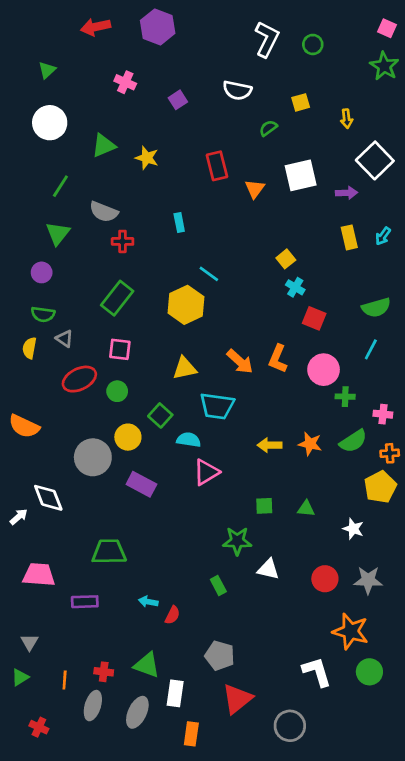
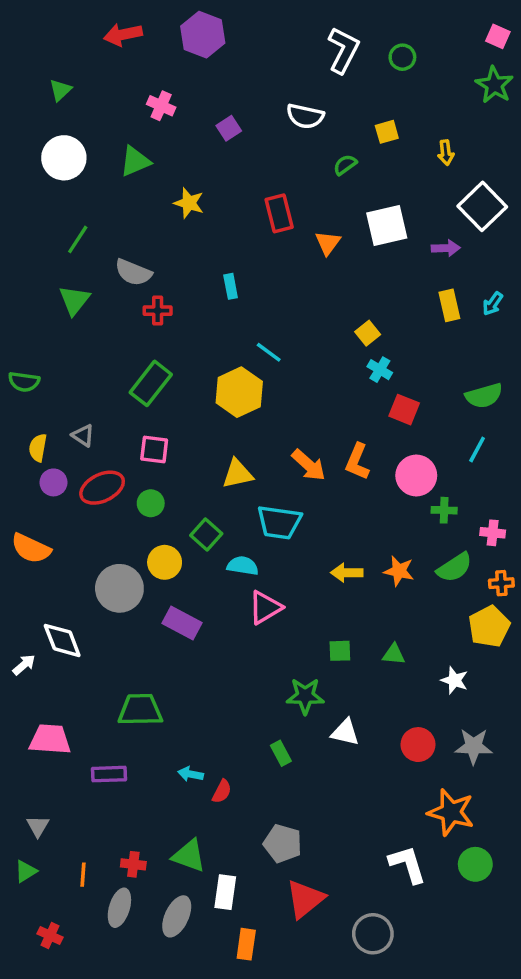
green triangle: (104, 146) -> (135, 161), moved
purple circle: (42, 272) -> (53, 482), moved
green semicircle: (43, 314) -> (24, 382), moved

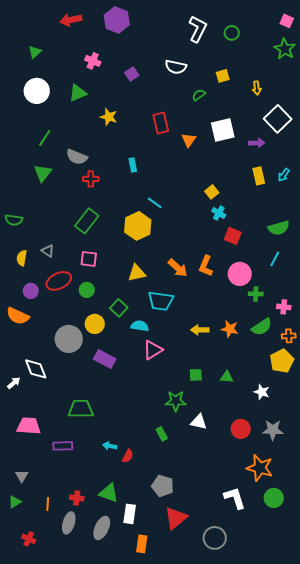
purple circle: (53, 482) -> (31, 291), moved

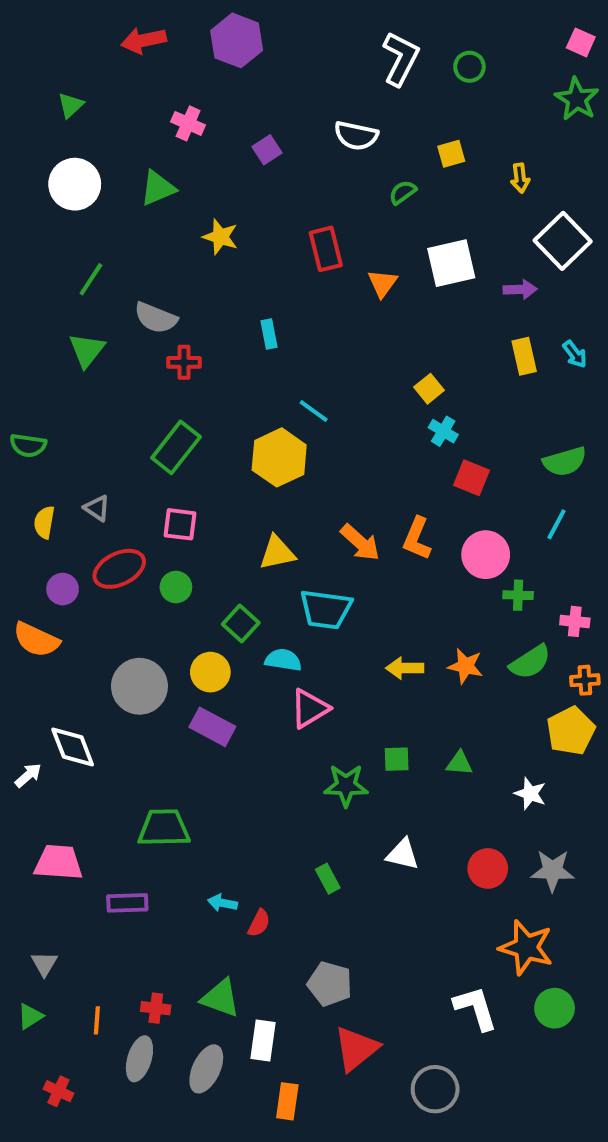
cyan arrow: (284, 175) -> (575, 354), turned -72
yellow circle: (95, 324) -> (210, 672), moved
green star: (176, 401) -> (346, 785), moved

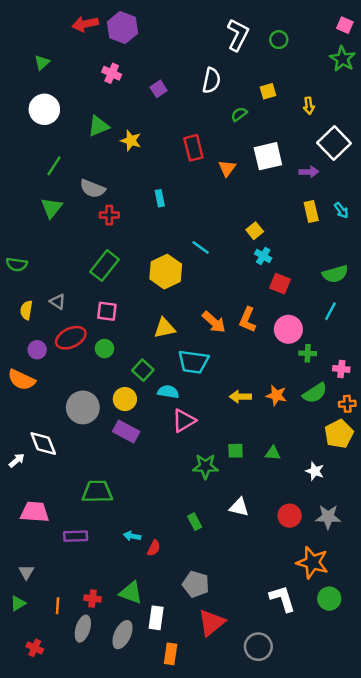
purple hexagon: (237, 40) -> (122, 28), moved
white semicircle: (356, 136) -> (211, 80), turned -90
green triangle: (158, 188) -> (98, 126), moved
cyan line: (314, 411) -> (201, 248), moved

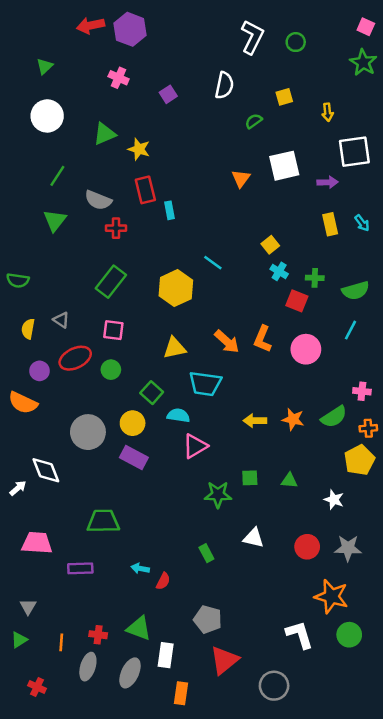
white square: (334, 143) -> (354, 152), turned 36
red rectangle: (193, 148) -> (145, 190), moved
green cross: (308, 353) -> (315, 278), moved

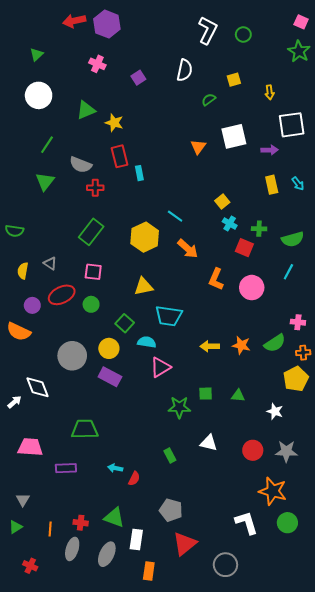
orange arrow: (227, 342) -> (188, 249), moved

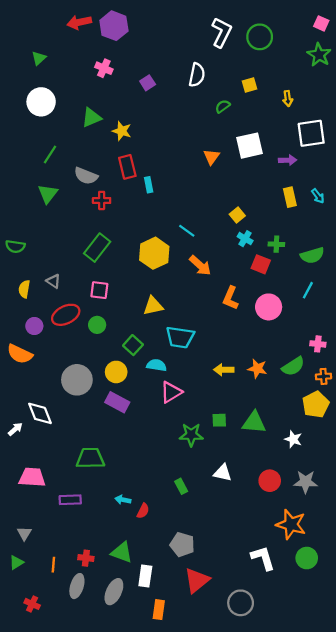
green circle: (243, 35) -> (260, 37), size x1.5
green triangle: (238, 396) -> (254, 422), size x1.6

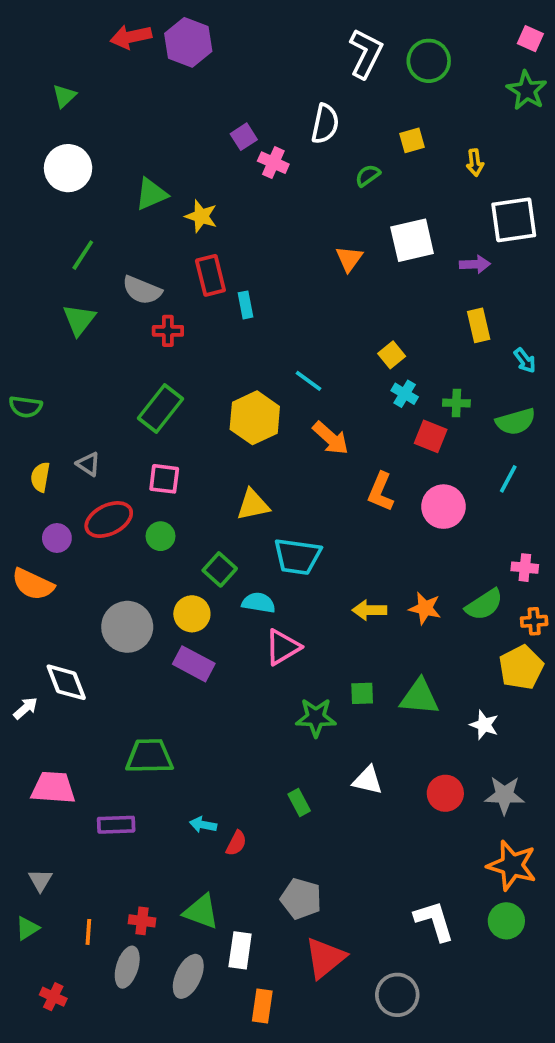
pink cross: (104, 68) -> (273, 163), moved
cyan arrow: (318, 196) -> (525, 360), moved
orange star: (291, 524) -> (512, 865), moved

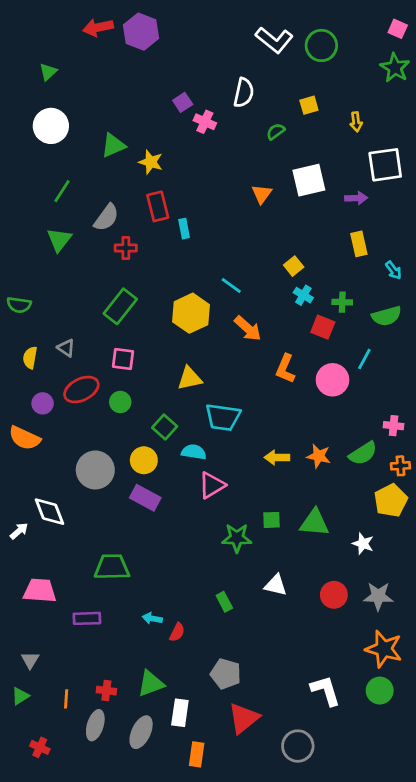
white L-shape: (366, 53) -> (274, 40), turned 102
gray semicircle: (142, 290) -> (106, 218), turned -76
cyan line: (508, 479) -> (364, 359), moved
green triangle: (201, 912) -> (151, 684), turned -40

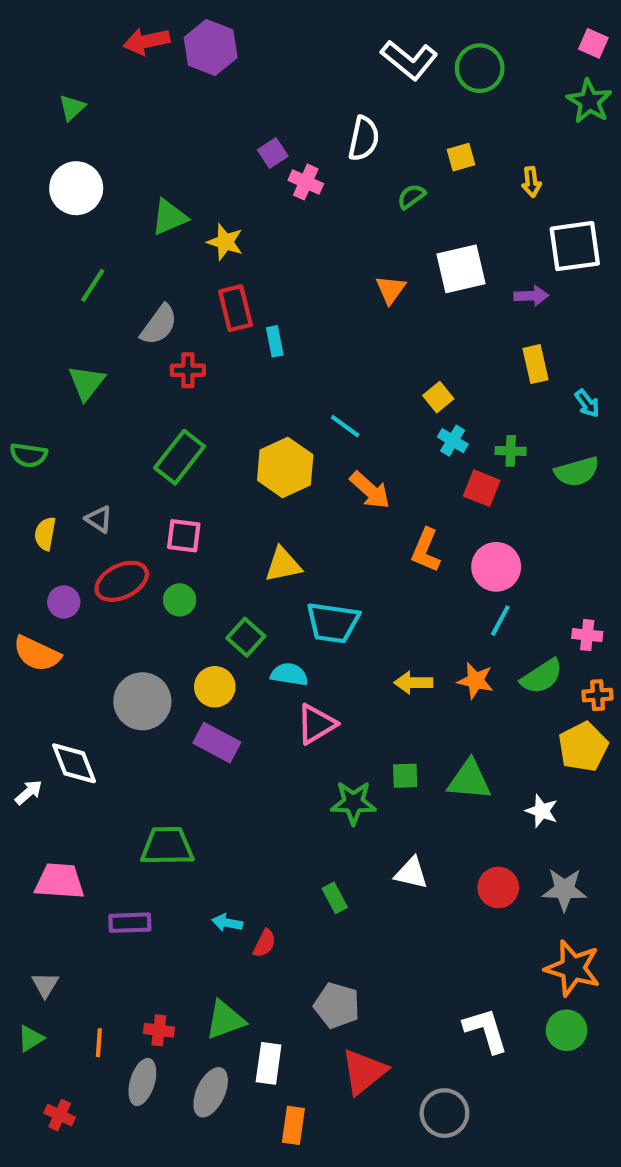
green triangle: (59, 240) -> (87, 383), moved
cyan line: (364, 359) -> (500, 621), moved

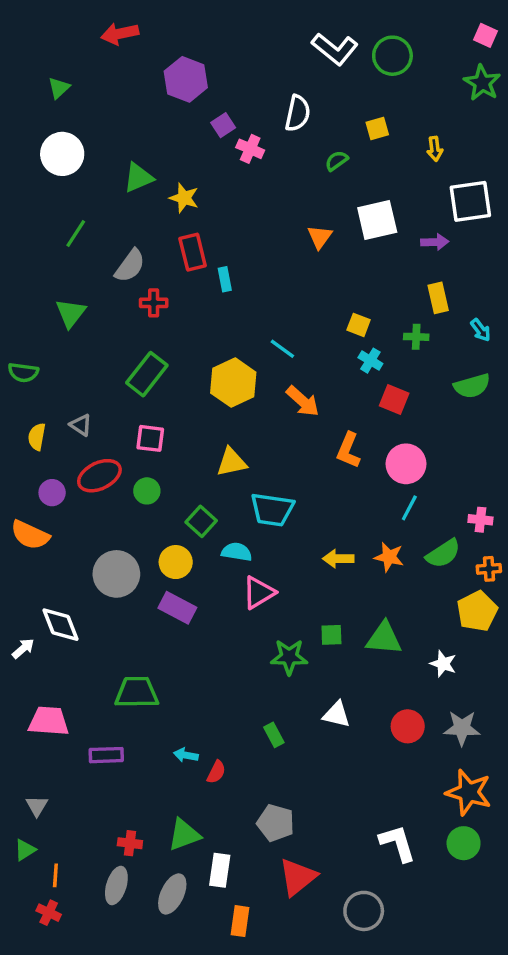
purple hexagon: (211, 47) -> (186, 79), moved
yellow square: (438, 397) -> (359, 325), turned -30
green cross: (511, 451) -> (416, 337), moved
orange line: (99, 1043) -> (55, 875), moved

